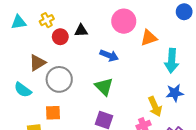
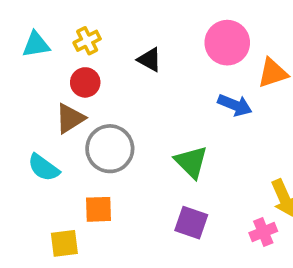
black triangle: (81, 30) -> (150, 60), turned 32
red circle: (60, 37) -> (85, 82), moved
blue arrow: (109, 55) -> (235, 105), moved

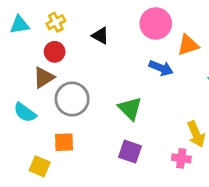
pink cross: (263, 232) -> (181, 158), turned 30
yellow square: (64, 243) -> (40, 166), turned 30

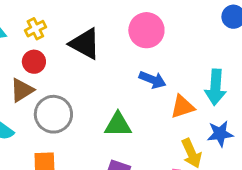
black triangle: (100, 36) -> (85, 44), size x1.6
orange triangle: (188, 45) -> (182, 107), moved
green triangle: (130, 108) -> (118, 125), turned -45

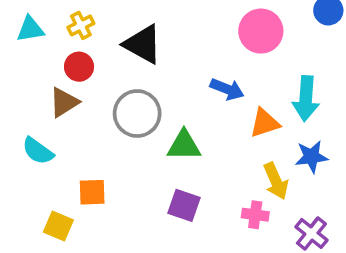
pink circle: (146, 30) -> (261, 31), moved
gray circle: (53, 114) -> (137, 114), moved

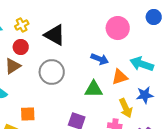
cyan arrow: (306, 99) -> (142, 64), turned 105
green triangle: (184, 145) -> (94, 89), moved

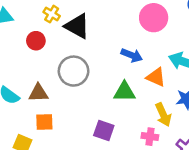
yellow cross: (22, 25) -> (52, 14), moved, turned -32
brown triangle: (13, 66) -> (38, 93), moved, turned 30
orange triangle: (120, 77) -> (156, 77), turned 42

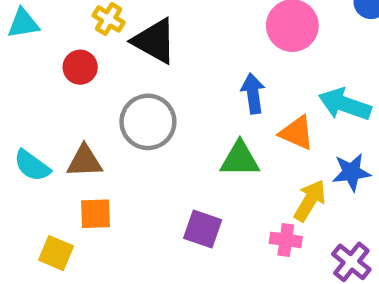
blue arrow: (132, 55) -> (253, 93), turned -120
yellow arrow: (163, 115) -> (310, 201), turned -125

